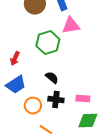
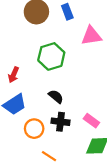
pink triangle: (71, 26) -> (91, 36), moved
pink rectangle: (83, 99) -> (91, 121), turned 32

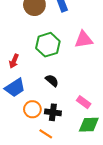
pink triangle: (91, 36) -> (84, 40), moved
black cross: (60, 122) -> (53, 112), moved

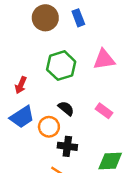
pink rectangle: (84, 102) -> (104, 111), moved
orange circle: (32, 109) -> (49, 127), moved

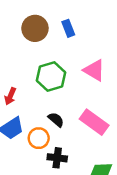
pink triangle: (104, 59) -> (94, 70), turned 40
pink rectangle: (104, 111) -> (94, 122), size x1.6

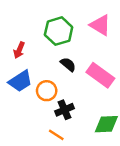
black semicircle: (56, 120) -> (68, 64), moved
black cross: (57, 158) -> (65, 110), turned -30

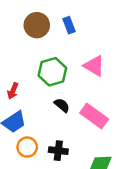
orange circle: (47, 91) -> (27, 147), moved
black cross: (65, 110) -> (58, 151), turned 30

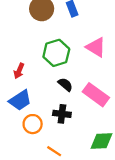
black cross: (58, 151) -> (62, 114), moved

